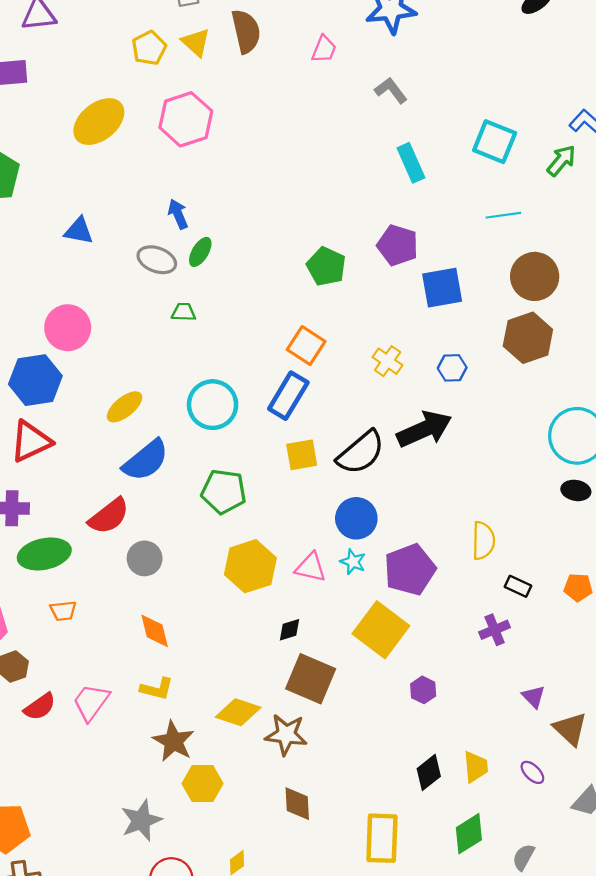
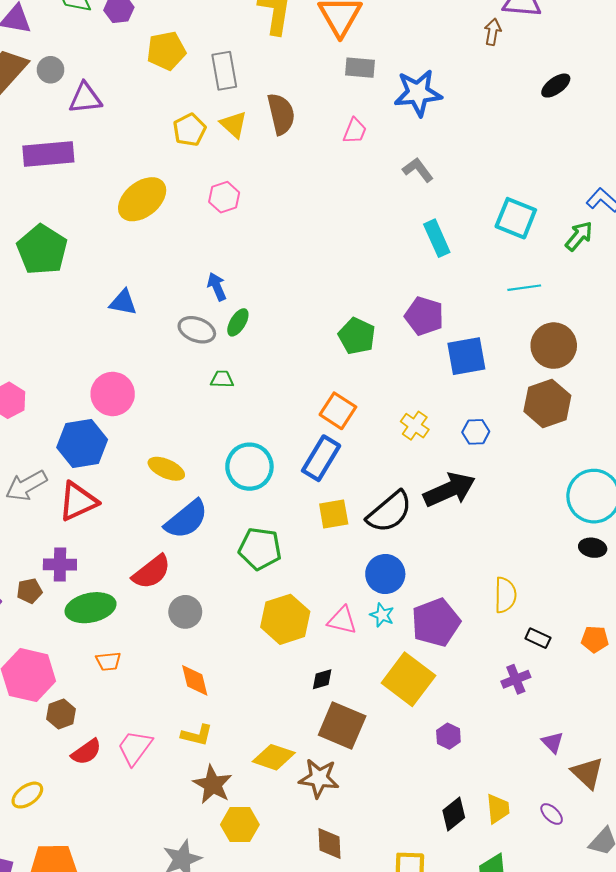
pink hexagon: (186, 119) -> (224, 197), size x0.6
yellow ellipse: (125, 407) -> (166, 469), turned 63

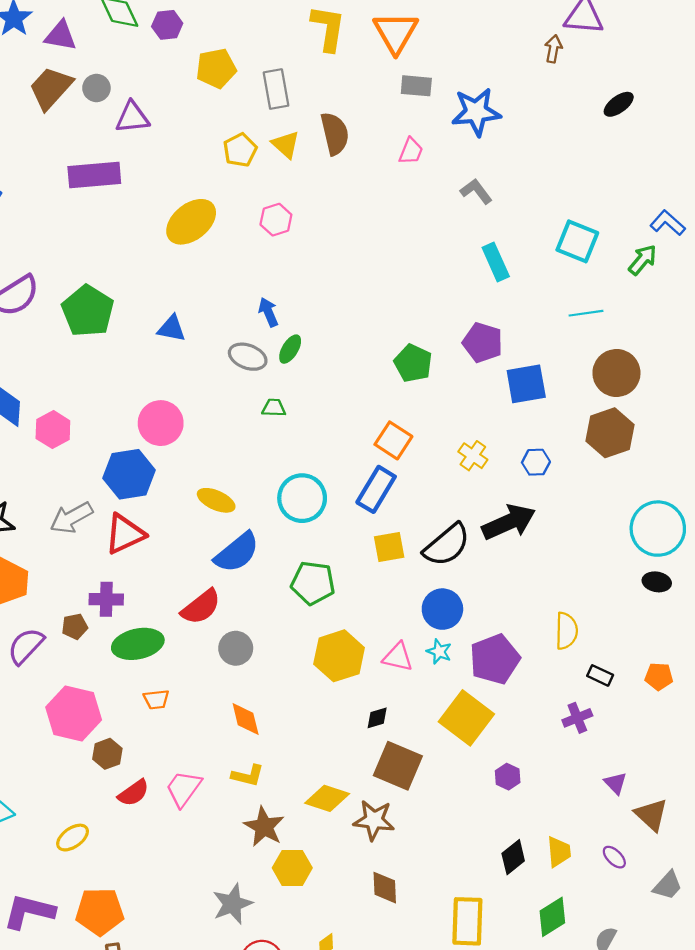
green pentagon: (42, 250) -> (88, 311), moved

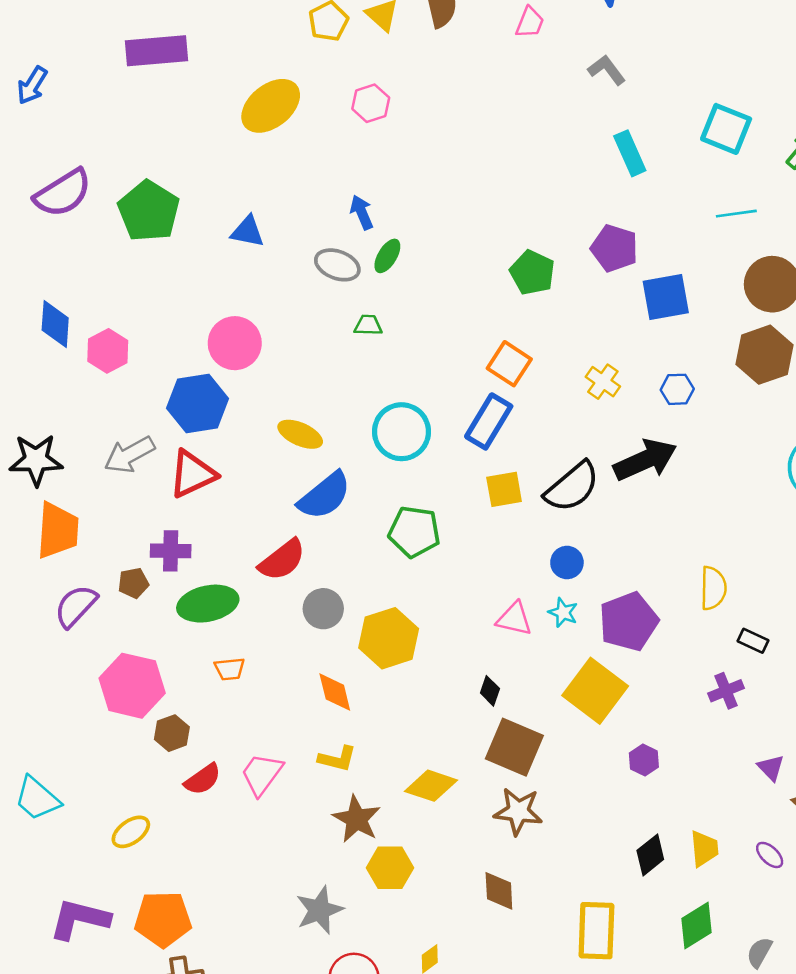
blue circle: (442, 609) -> (567, 562), size x0.7
yellow hexagon: (339, 656) -> (389, 638), moved
black diamond: (377, 718) -> (490, 691), turned -55
brown star: (374, 820) -> (518, 811), moved

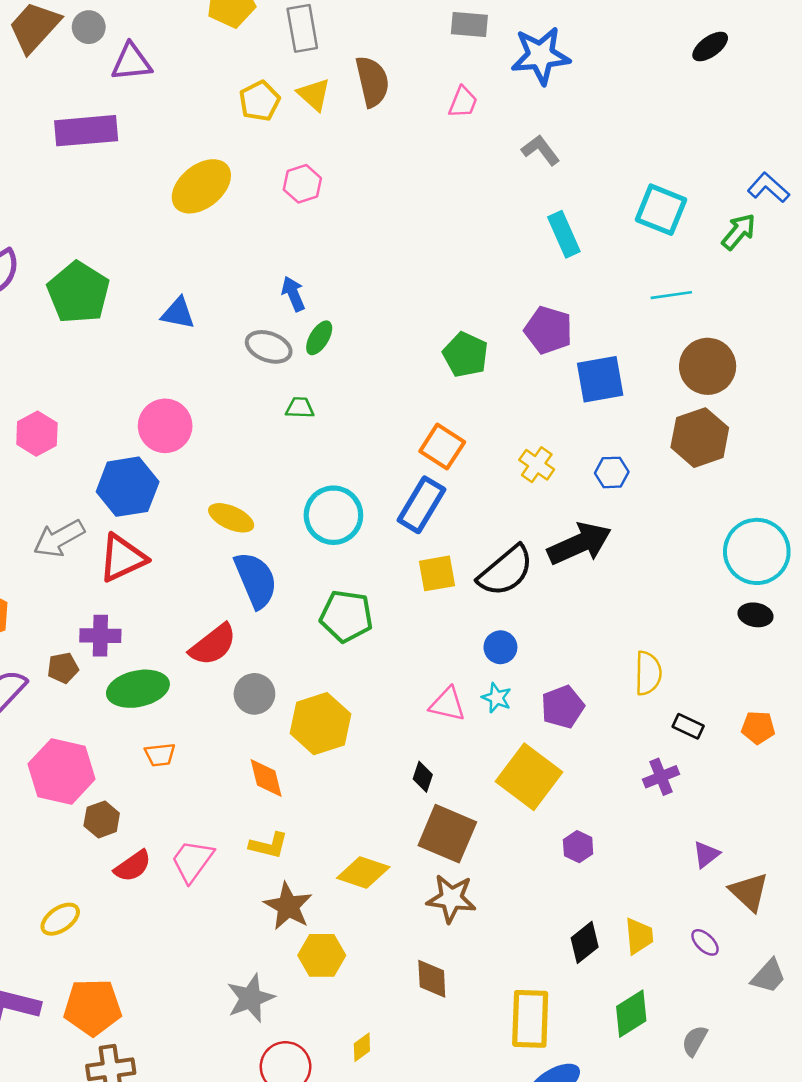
blue semicircle: (325, 496) -> (256, 580), turned -74
purple pentagon: (629, 622) -> (563, 707), size x0.7
purple triangle: (771, 768) -> (706, 854), turned 36

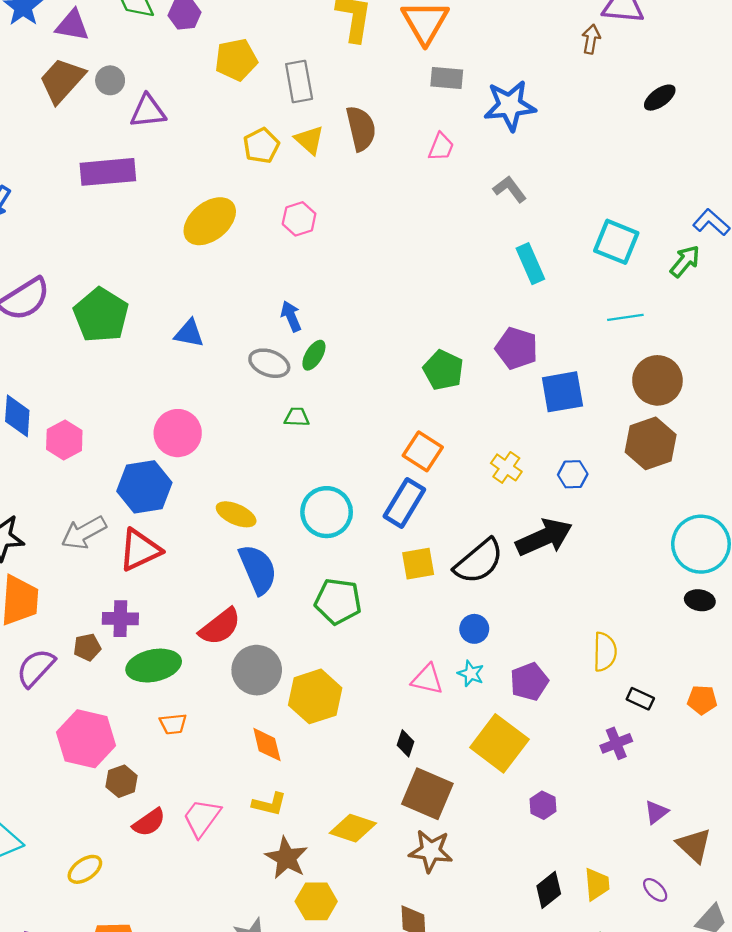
gray circle: (254, 694) -> (257, 670), size x1.4

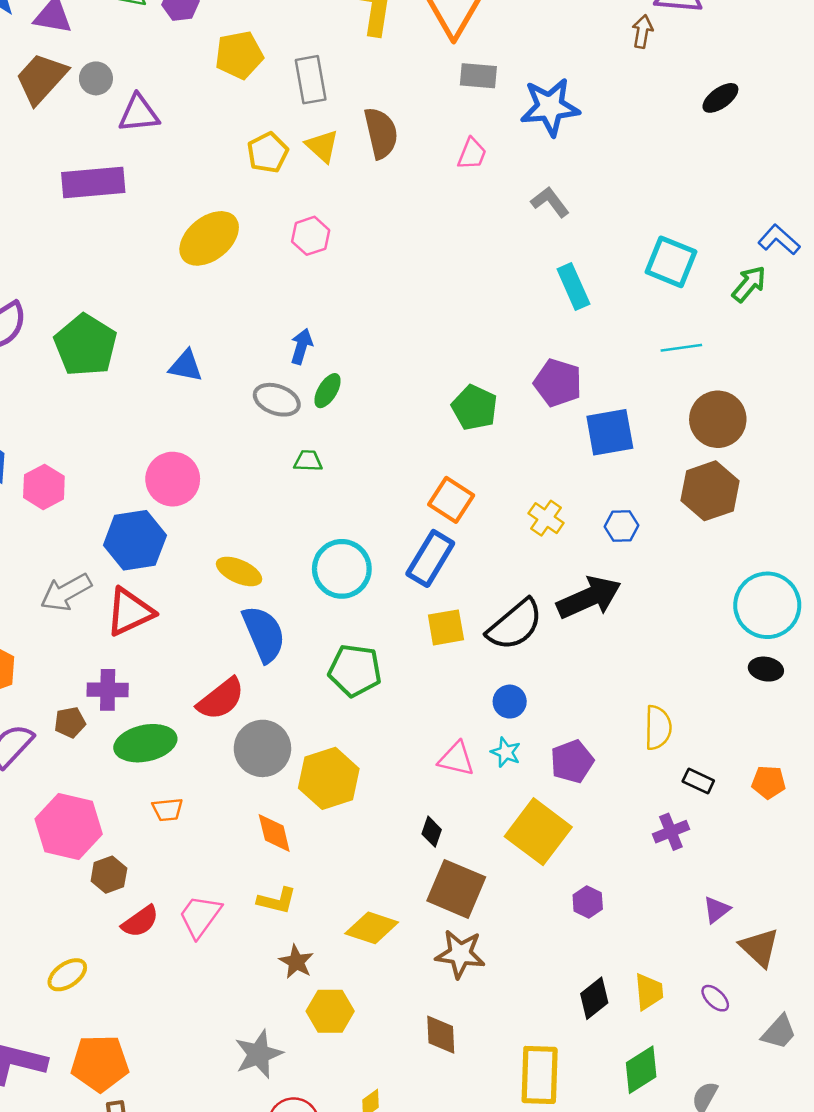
blue arrow: (291, 316) -> (301, 346), turned 40
brown star: (286, 858) -> (296, 962), size x0.7

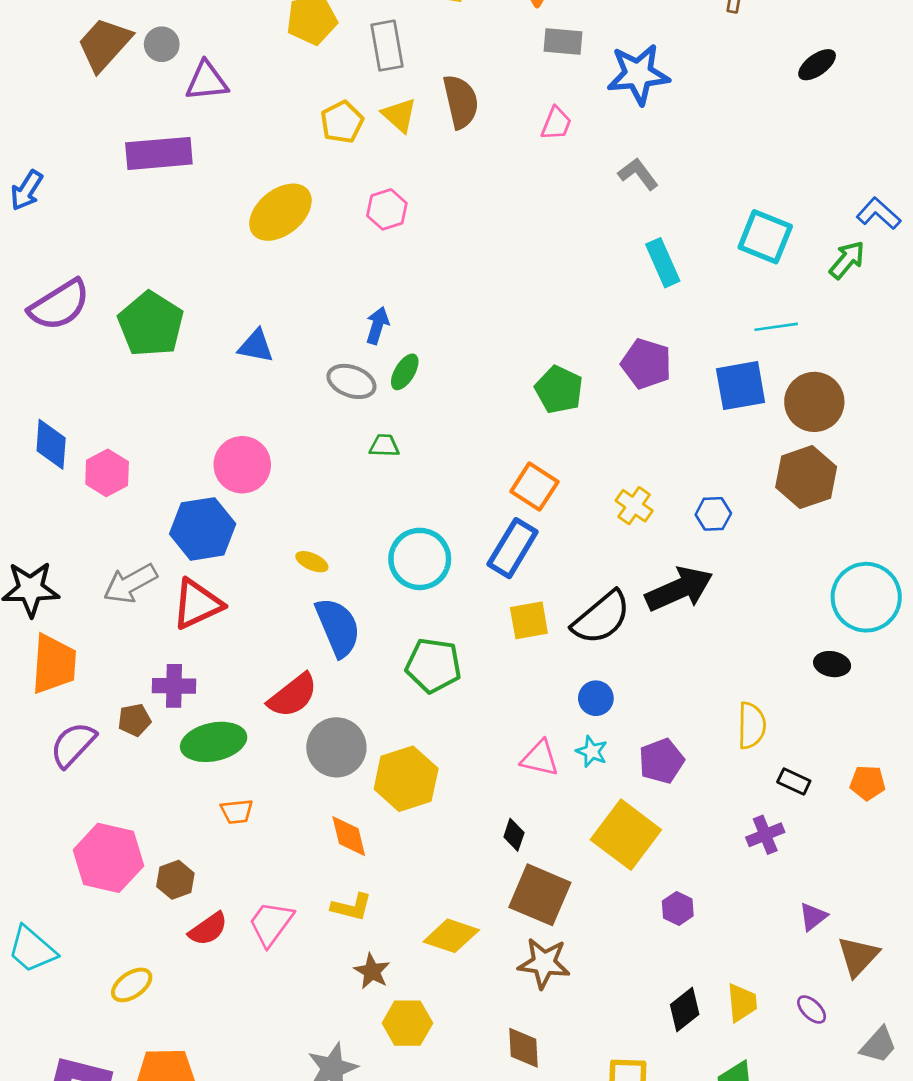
blue square: (610, 432) -> (741, 386), moved
yellow ellipse: (239, 571) -> (312, 562), size x0.7
black ellipse: (766, 669) -> (832, 664), moved
pink hexagon: (69, 826) -> (108, 858), moved
brown triangle: (759, 947) -> (858, 956), turned 30

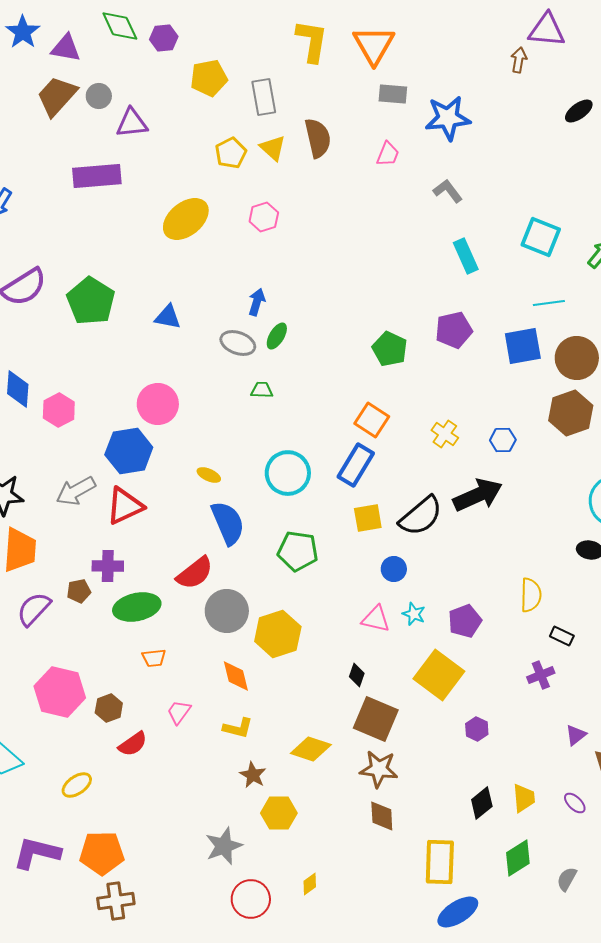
purple pentagon: (646, 364) -> (454, 330), turned -30
blue circle: (596, 698) -> (394, 569), moved
pink trapezoid: (271, 923) -> (179, 712), moved, size x0.7
brown diamond: (523, 1048) -> (382, 816), moved

